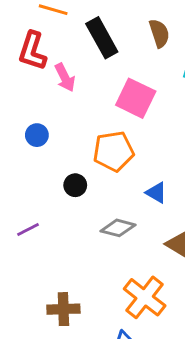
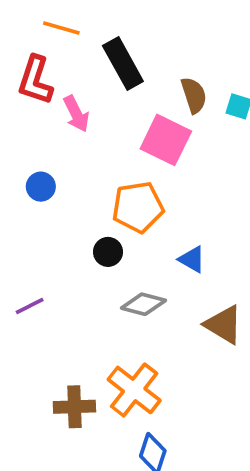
brown semicircle: (159, 33) -> (194, 95), moved
black circle: (75, 185) -> (108, 252), moved
orange cross: (145, 297) -> (134, 390), moved

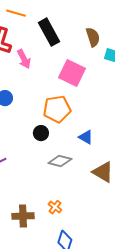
brown semicircle: (194, 95) -> (93, 37), moved
orange cross: (134, 390) -> (55, 207), size x0.5

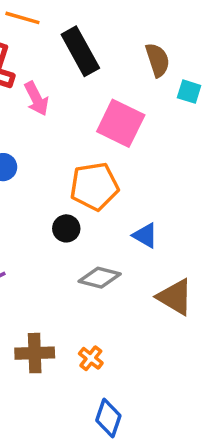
brown cross: (23, 216) -> (35, 353), moved

